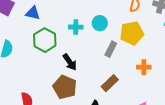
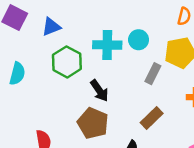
blue triangle: (33, 13) -> (51, 27), turned -35
cyan cross: (76, 27) -> (107, 45), size x1.5

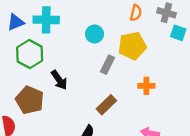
cyan cross: (107, 45) -> (46, 20), moved
brown pentagon: (93, 123) -> (30, 100), moved

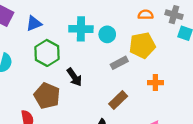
orange semicircle: (136, 13) -> (146, 15), turned -104
cyan cross: (46, 20) -> (81, 29), moved
gray rectangle: (108, 65) -> (119, 63), turned 35

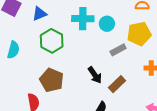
black arrow: (74, 77) -> (95, 75), moved

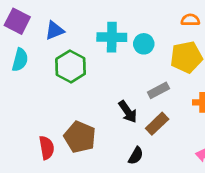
cyan semicircle: (13, 50) -> (20, 60), moved
gray rectangle: (118, 50) -> (158, 90), moved
brown pentagon: (52, 80) -> (80, 137), moved

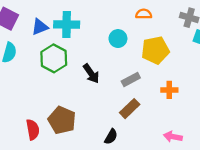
orange semicircle: (190, 20) -> (144, 14), moved
cyan cross: (112, 37) -> (67, 25), moved
black arrow: (128, 112) -> (91, 74), moved

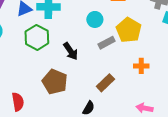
yellow pentagon: (155, 50) -> (129, 30), turned -30
gray rectangle: (131, 79) -> (106, 43), moved
brown pentagon: (62, 120) -> (55, 82), moved

